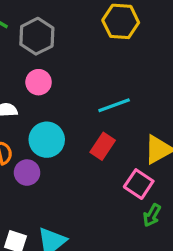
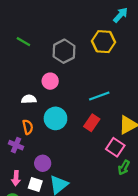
gray hexagon: (37, 36) -> (64, 51), moved
purple circle: (27, 173) -> (43, 163), moved

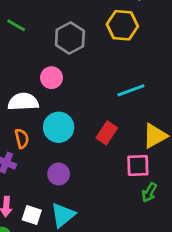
cyan line: (99, 96) -> (131, 90), moved
white semicircle: (29, 99) -> (23, 102), size x1.5
pink square: (115, 147) -> (138, 165), turned -36
purple circle: (43, 163) -> (59, 174), moved

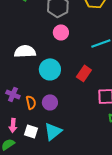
pink circle: (52, 78) -> (61, 32), moved
orange semicircle: (22, 139) -> (31, 102), moved

